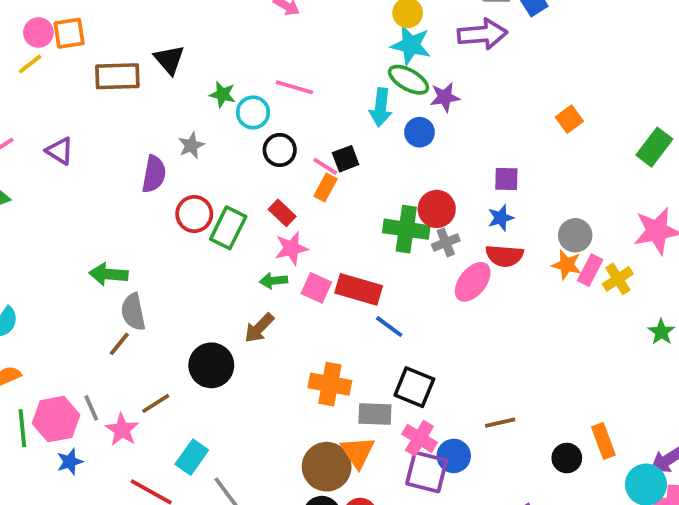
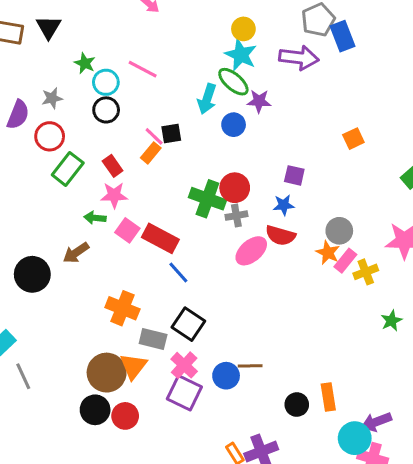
black circle: (280, 150) -> (106, 110), moved
red circle: (194, 214) -> (50, 136), moved
blue circle: (454, 456) -> (226, 376), moved

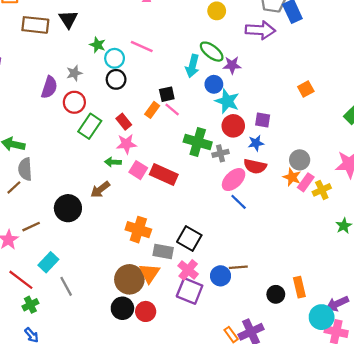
cyan star: (241, 55) -> (227, 101), moved
pink line: (154, 136) -> (172, 110), moved
red circle: (235, 188) -> (233, 126), moved
blue line: (178, 273) -> (239, 202), moved

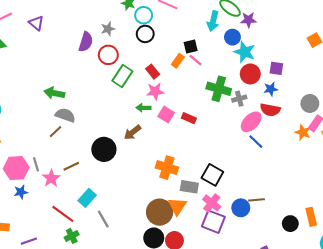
gray semicircle: (25, 169) -> (65, 115), turned 114
red rectangle: (164, 175) -> (189, 118), size x0.6
orange star: (292, 177) -> (303, 132), moved

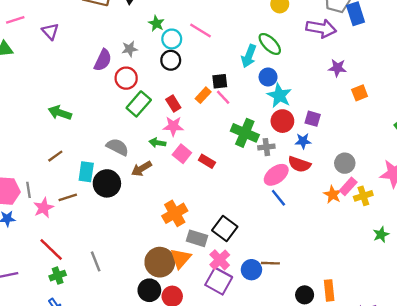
purple star: (248, 20) -> (337, 68), moved
gray semicircle: (65, 115) -> (118, 147), moved
orange cross: (167, 168) -> (175, 213), turned 35
cyan rectangle: (87, 198) -> (86, 172), moved, turned -42

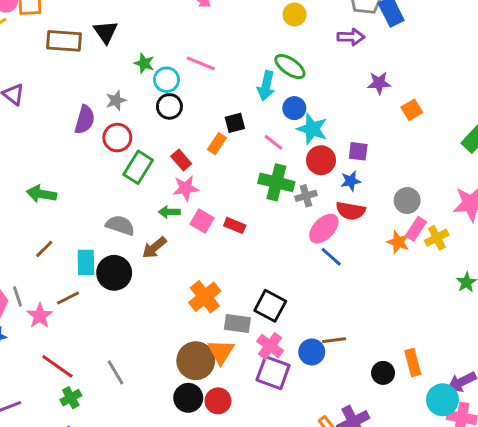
purple arrow: (321, 28) -> (351, 37), size x0.7
pink line: (223, 97) -> (273, 142), moved

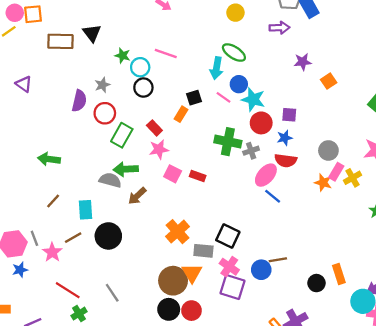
pink line: (273, 142) -> (224, 97), moved
green arrow: (169, 212) -> (126, 169), moved, size x1.5
black circle: (114, 273) -> (108, 236), moved

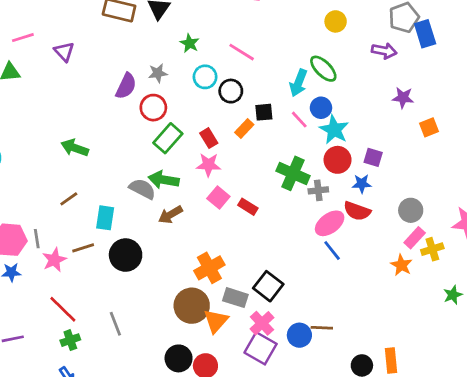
cyan circle: (140, 67) -> (205, 77), moved
black circle: (143, 88) -> (231, 91), moved
orange star: (323, 183) -> (401, 265), moved
brown circle: (173, 281) -> (192, 306), moved

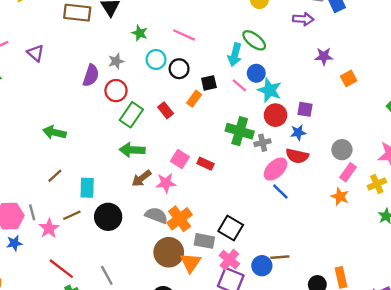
pink star: (208, 165) -> (166, 183), moved
gray semicircle: (142, 189) -> (156, 215), moved
yellow cross: (432, 249) -> (377, 184), moved

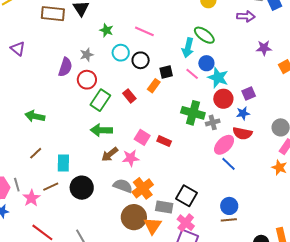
purple square: (305, 109) -> (249, 93), turned -32
blue circle: (262, 266) -> (229, 206), moved

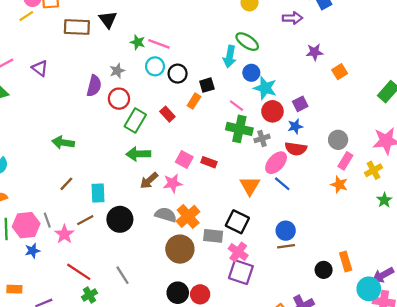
pink line: (144, 31) -> (159, 44), moved
pink line: (192, 74) -> (237, 106), moved
orange triangle: (153, 226) -> (250, 186), moved

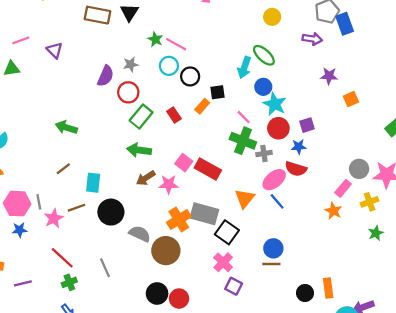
gray circle: (338, 140) -> (359, 169), moved
red rectangle: (209, 162) -> (208, 169), size x1.6
gray semicircle: (166, 215) -> (140, 234), moved
gray rectangle: (213, 236) -> (204, 214), moved, size x1.4
purple square: (241, 272) -> (234, 286), moved, size x0.7

